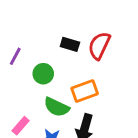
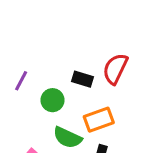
black rectangle: (70, 44) -> (82, 79), moved

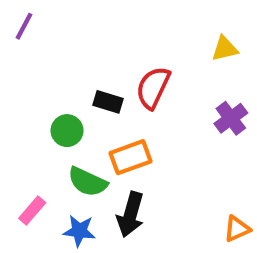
purple line: (21, 81) -> (24, 26), moved

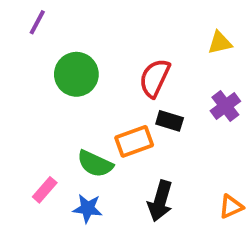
black rectangle: (108, 102) -> (170, 121), moved
green circle: (67, 131) -> (76, 74), moved, size x1.5
black arrow: (131, 215) -> (160, 201), moved

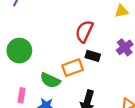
green circle: (76, 74) -> (19, 51), moved
pink rectangle: (45, 190) -> (21, 95), turned -32

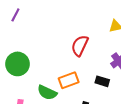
black rectangle: (93, 56) -> (102, 81), moved

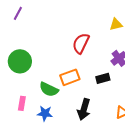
black rectangle: (102, 81) -> (103, 78), turned -32

